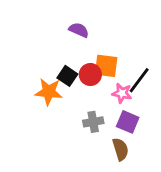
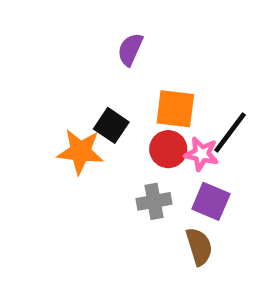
purple semicircle: (79, 30) -> (130, 49), turned -90
red circle: (90, 75) -> (168, 149), moved

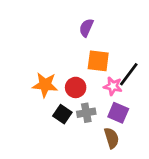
purple semicircle: (130, 49) -> (86, 28), moved
black square: (111, 125) -> (62, 114), moved
red circle: (168, 149) -> (76, 87), moved

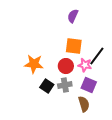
purple semicircle: (86, 28) -> (73, 16), moved
red circle: (76, 87) -> (66, 66), moved

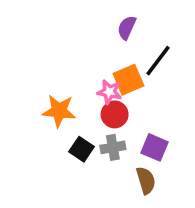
orange square: (74, 46) -> (128, 80), turned -30
black line: (97, 56) -> (158, 61), moved
pink star: (85, 65) -> (109, 92), moved

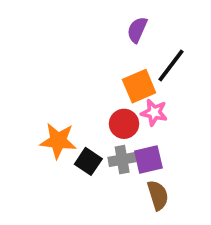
pink star: (109, 92) -> (154, 112), moved
orange star: (59, 111) -> (58, 141), moved
purple square: (155, 147) -> (148, 160), moved, turned -36

